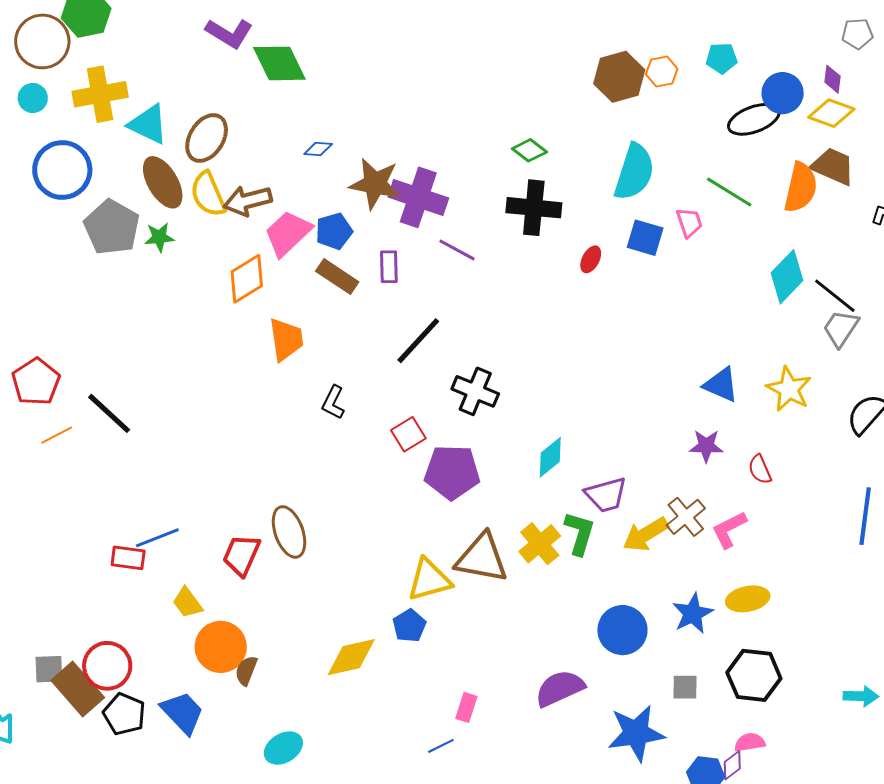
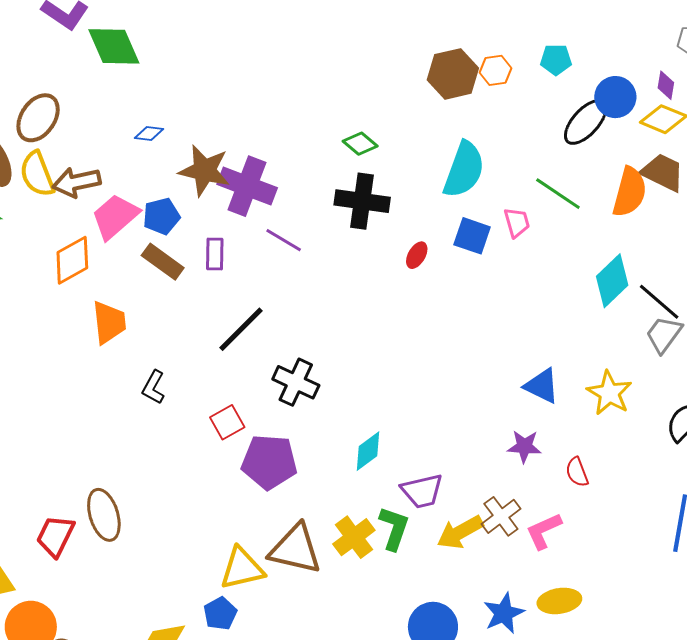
black ellipse: (754, 119) -> (586, 122), turned -30

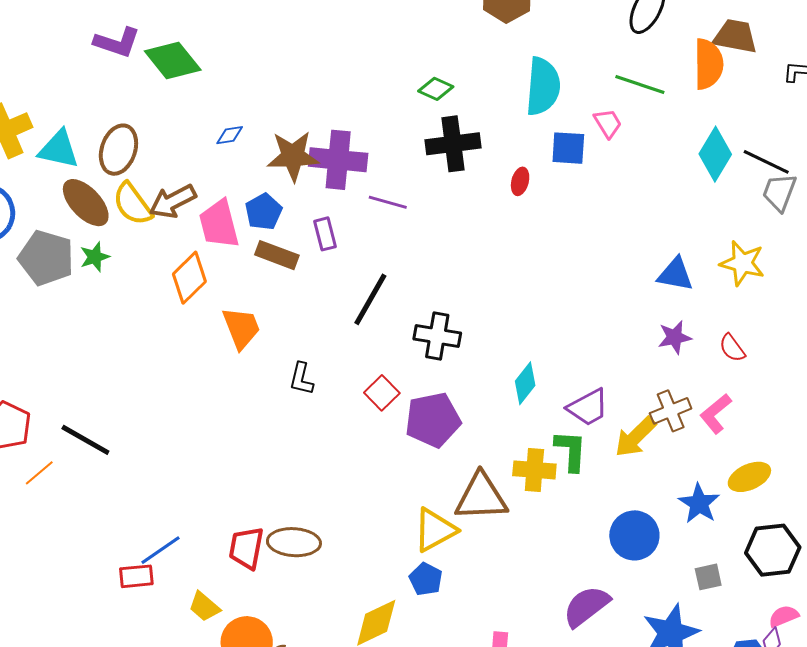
pink trapezoid: (115, 216) -> (219, 224), turned -48
brown ellipse: (104, 515) -> (294, 542), moved, turned -54
brown cross: (501, 516) -> (671, 411), turned 30
yellow cross: (354, 537) -> (534, 470), turned -33

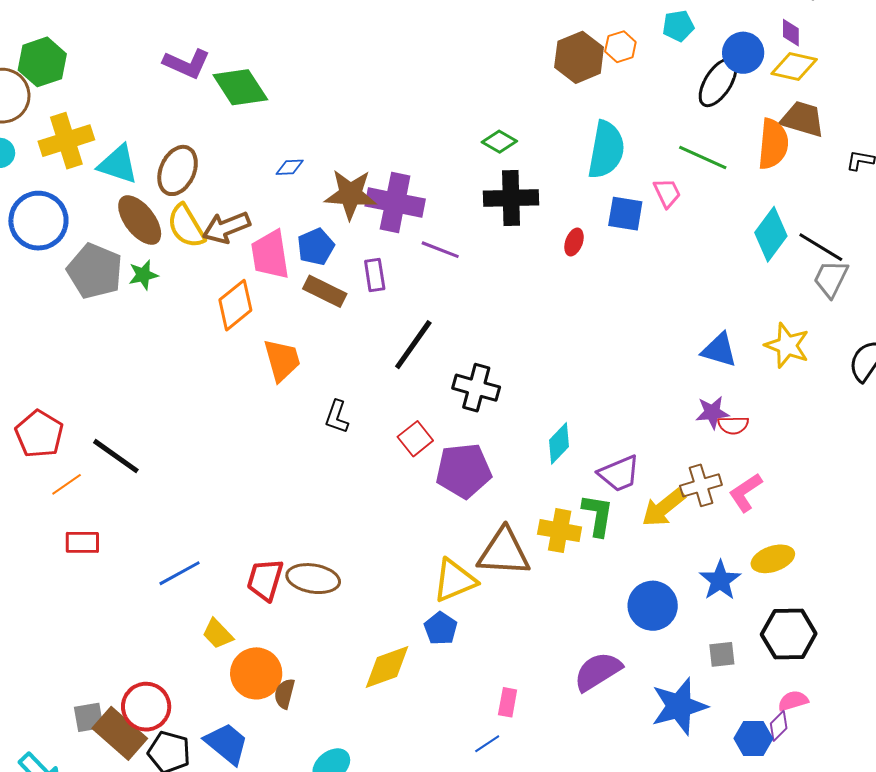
red semicircle: (732, 348) -> (733, 425), moved, turned -60
red rectangle: (136, 576) -> (82, 542), moved

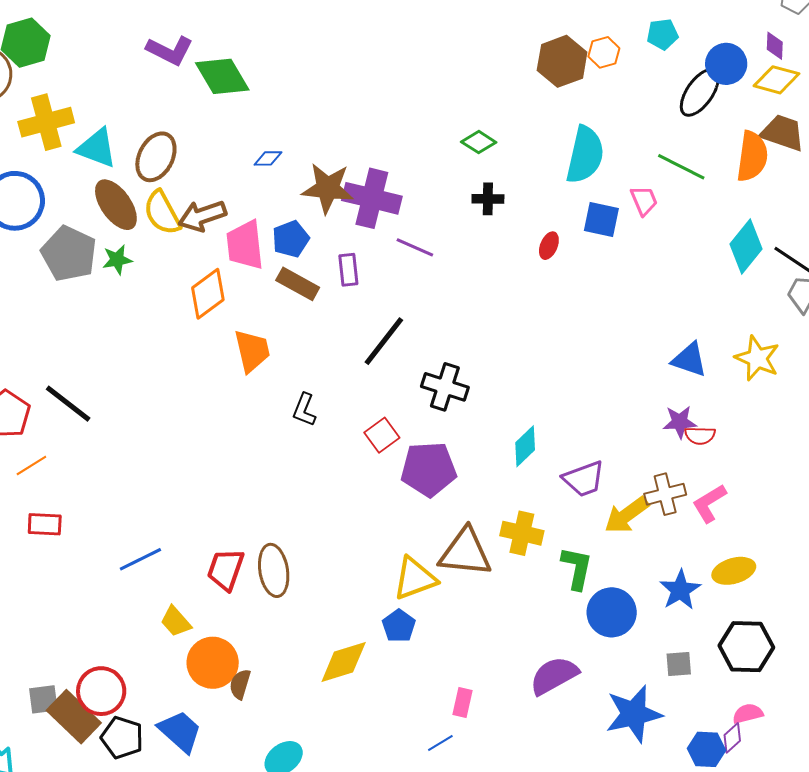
black cross: (511, 198) -> (488, 199), size x0.6
black line: (116, 456) -> (68, 404), moved
green L-shape: (598, 515) -> (577, 568), moved
brown ellipse: (313, 579) -> (274, 570), turned 69

